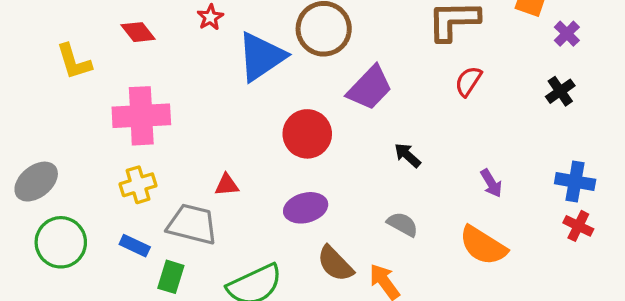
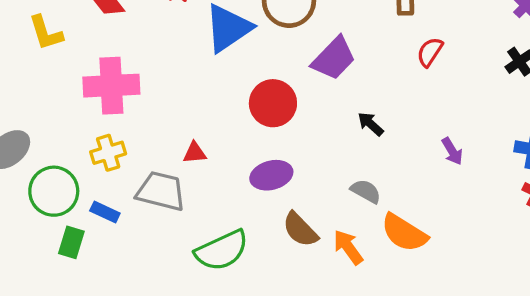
green circle: (61, 242) -> (54, 191), moved
orange semicircle: (483, 246) -> (404, 233), moved
green rectangle: (171, 277) -> (71, 242), moved

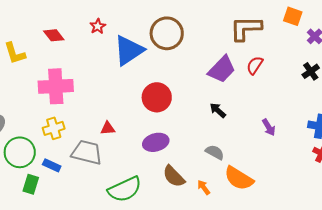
purple trapezoid: (334, 58) -> (222, 69), moved
orange arrow: (348, 247) -> (204, 187), size x0.7

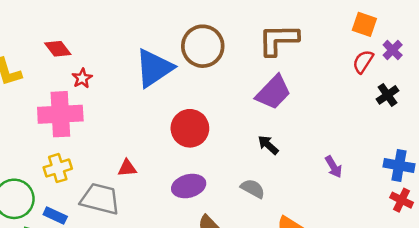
red star: (98, 26) -> (82, 78), moved
brown L-shape: (246, 28) -> (278, 40), moved
red semicircle: (255, 65) -> (363, 62), moved
gray semicircle: (215, 152) -> (253, 189), moved

